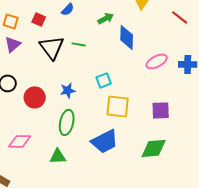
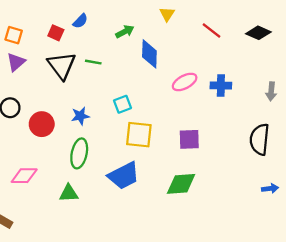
red square: (39, 19) -> (56, 33), moved

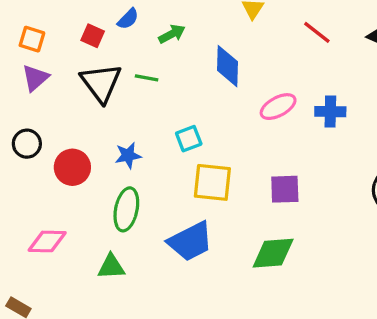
green arrow: (125, 32) -> (172, 34), moved

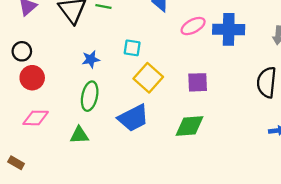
blue cross: (330, 112) -> (229, 29), size x1.5
cyan square: (189, 139) -> (132, 48), turned 30
red circle: (72, 167) -> (32, 78), moved
yellow square: (212, 182) -> (148, 78), turned 36

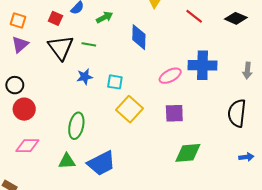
pink ellipse: (193, 26) -> (170, 76), moved
blue star: (91, 59) -> (85, 77), moved
blue trapezoid: (133, 118) -> (101, 163), moved
green diamond: (190, 126) -> (188, 153), moved

